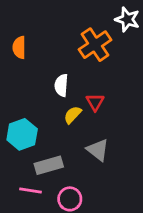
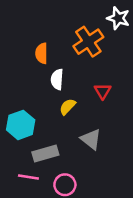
orange semicircle: (19, 47) -> (41, 53), moved
red triangle: (95, 102) -> (103, 91), moved

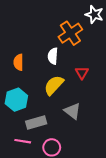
orange semicircle: (41, 53) -> (19, 62), moved
white semicircle: (57, 79) -> (53, 56), moved
yellow semicircle: (68, 107) -> (54, 85), size x1.5

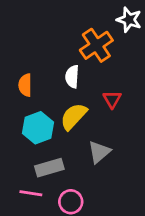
cyan hexagon: (16, 100) -> (38, 128), moved
gray triangle: (72, 111) -> (99, 152), turned 42

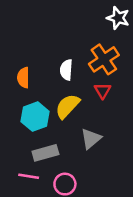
orange cross: (96, 45) -> (104, 59), moved

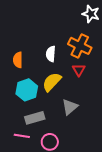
orange cross: (104, 59) -> (80, 46), turned -30

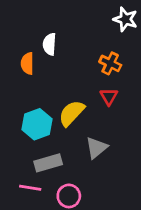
orange cross: (80, 46) -> (110, 63), size x0.7
white semicircle: (51, 54) -> (49, 44), moved
orange semicircle: (18, 60) -> (27, 63), moved

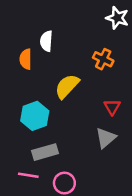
red triangle: (109, 97) -> (112, 107), moved
yellow semicircle: (72, 113) -> (67, 86), moved
gray triangle: (96, 148) -> (106, 138), moved

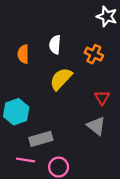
white semicircle: (46, 41) -> (55, 45), moved
cyan hexagon: (35, 116) -> (16, 112), moved
gray triangle: (106, 138) -> (96, 126), turned -42

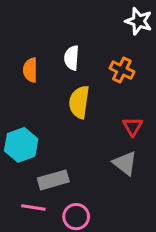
yellow semicircle: (61, 79) -> (79, 102), turned -35

